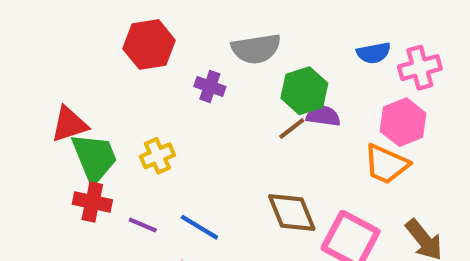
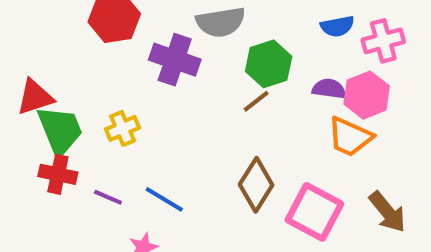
purple cross: (210, 87) -> (175, 60), size x1.6
purple semicircle: (323, 116) -> (329, 89), moved
brown diamond: (292, 212) -> (256, 185), turned 54

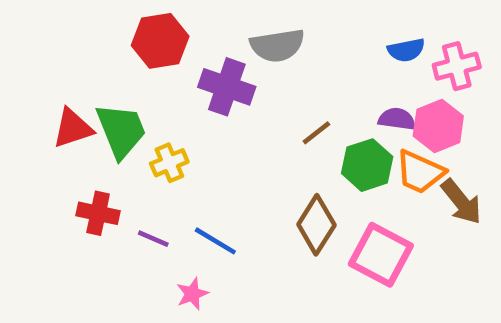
green hexagon: (269, 64) -> (367, 165), moved
green trapezoid: (60, 131) -> (121, 131), moved
brown arrow: (387, 212) -> (461, 202), moved

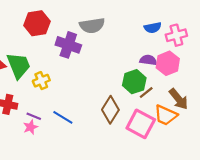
brown line: (316, 133) -> (146, 92), moved
orange trapezoid: (420, 172) -> (166, 115), moved
pink star: (192, 294) -> (30, 127), moved

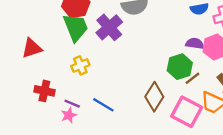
purple cross: (68, 45) -> (109, 27), turned 30
green trapezoid: (19, 65) -> (76, 27), moved

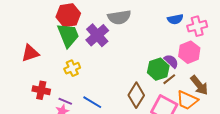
purple semicircle: (195, 44) -> (171, 61), moved, turned 35

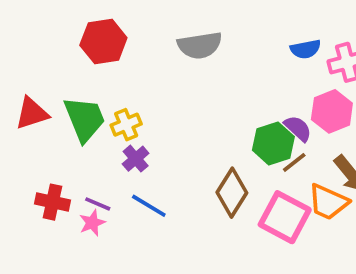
green trapezoid: (68, 35) -> (85, 119), moved
purple cross: (97, 35) -> (136, 159), moved, size x0.6
yellow cross: (72, 68) -> (126, 125), moved
red cross: (41, 90) -> (52, 202), moved

